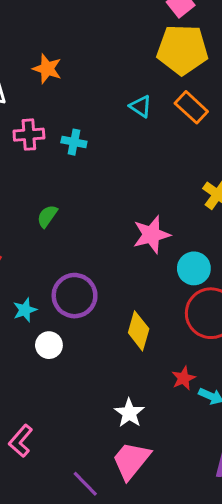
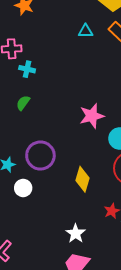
cyan triangle: (141, 106) -> (86, 31), turned -35
cyan cross: (74, 142) -> (27, 69), moved

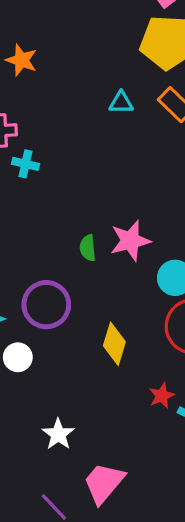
green semicircle: (23, 103) -> (88, 248), moved, turned -42
white star: (76, 233) -> (58, 434), moved

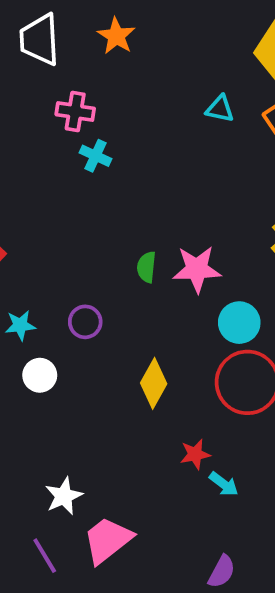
purple circle: (46, 305) -> (85, 322), size x0.6
white star: (58, 434) -> (64, 496), moved

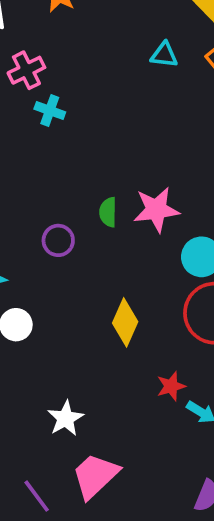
pink cross: (75, 111) -> (26, 70), turned -30
purple circle: (85, 322) -> (58, 240), moved
white star: (64, 496) -> (66, 418), moved

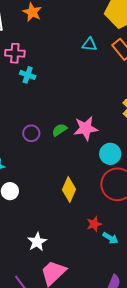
pink cross: (26, 70) -> (15, 53), turned 30
green semicircle: (108, 212) -> (60, 130), turned 56
purple circle: (58, 240) -> (31, 133), moved

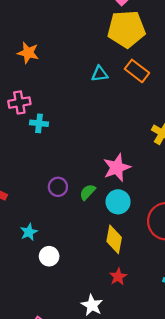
green semicircle: (60, 130) -> (88, 192), moved
cyan circle: (110, 154) -> (118, 202), moved
red star: (94, 224) -> (118, 277), moved

